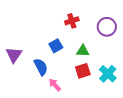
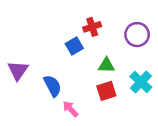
blue square: (56, 46) -> (74, 46), moved
cyan cross: (108, 74) -> (141, 82), moved

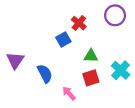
red cross: (92, 27) -> (79, 23), turned -32
purple circle: (137, 35) -> (115, 15), moved
pink arrow: (70, 109) -> (69, 93), moved

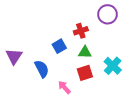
red cross: (79, 23) -> (81, 31), moved, turned 32
blue square: (63, 40) -> (59, 46), moved

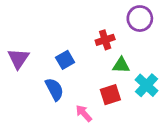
blue square: (59, 46) -> (65, 60), moved
green triangle: (85, 52) -> (121, 65), moved
purple triangle: (14, 56) -> (18, 59), moved

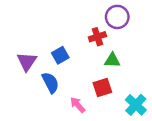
purple circle: (140, 19) -> (117, 17), moved
purple triangle: (18, 59) -> (27, 61), moved
cyan cross: (146, 85) -> (136, 105), moved

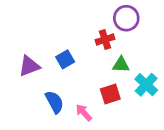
purple triangle: (27, 61) -> (29, 66), turned 35
blue semicircle: (50, 83) -> (54, 102), moved
cyan cross: (136, 105) -> (146, 85), moved

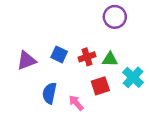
red cross: (105, 39) -> (87, 57), moved
blue square: (65, 59) -> (59, 54), turned -35
blue semicircle: (54, 102) -> (49, 93), turned -140

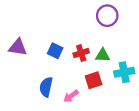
purple triangle: (26, 60) -> (18, 47), moved, turned 30
cyan cross: (133, 77) -> (124, 72), turned 36
pink arrow: (76, 103) -> (71, 96), turned -84

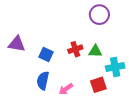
blue square: (55, 51) -> (46, 54), moved
red square: (94, 80) -> (98, 85), moved

